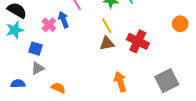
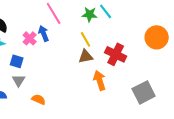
orange circle: (180, 24) -> (157, 37), size x1.5
gray triangle: (38, 68) -> (19, 80), turned -32
orange arrow: (120, 82) -> (100, 80), moved

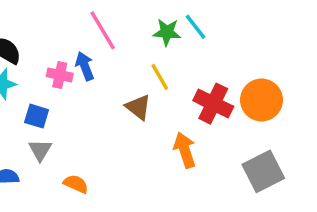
orange circle: (157, 37) -> (262, 100), moved
pink cross: (30, 38) -> (60, 75), turned -32
brown triangle: (86, 56) -> (138, 107), moved, turned 49

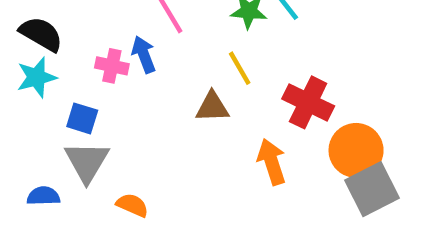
orange circle: (262, 100) -> (356, 150), moved
brown triangle: (138, 107) -> (212, 107), turned -40
gray triangle: (40, 150) -> (87, 162), size x1.5

